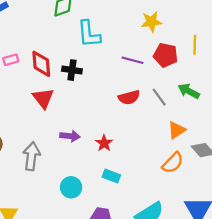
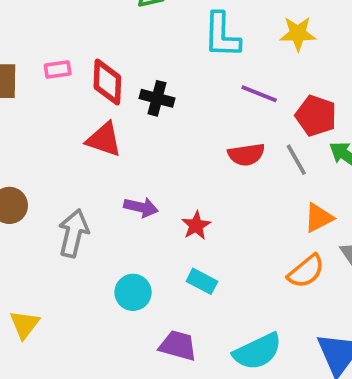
cyan L-shape: (89, 34) -> (222, 35), moved
red pentagon: (166, 55) -> (316, 116), moved
red triangle: (43, 98) -> (104, 139), turned -40

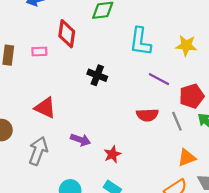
red diamond: (107, 82) -> (67, 34), moved
red pentagon: (316, 116) -> (192, 96), turned 30
red triangle: (104, 139) -> (45, 108), moved

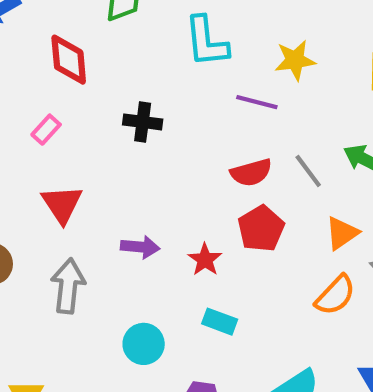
yellow star: (186, 46) -> (295, 60), moved
pink rectangle: (39, 51) -> (46, 130), moved, turned -32
red pentagon: (192, 96) -> (261, 229), moved
red triangle: (45, 108) -> (62, 204), turned 45

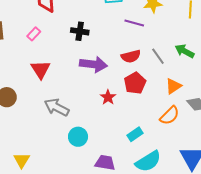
purple arrow: (140, 247) -> (93, 64), moved, size x1.5
gray arrow: (68, 286) -> (57, 107), moved, turned -70
cyan rectangle: (220, 322) -> (135, 134), moved, turned -56

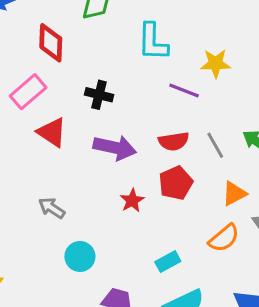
pink rectangle: (34, 34) -> (28, 92), size x1.6
red triangle: (41, 69) -> (52, 132), moved, turned -30
gray arrow: (57, 107) -> (52, 208), size x0.7

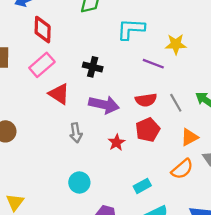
cyan L-shape: (153, 42) -> (131, 29), turned 92
red diamond: (51, 43) -> (43, 30), moved
gray arrow: (52, 208) -> (76, 133), moved, turned -132

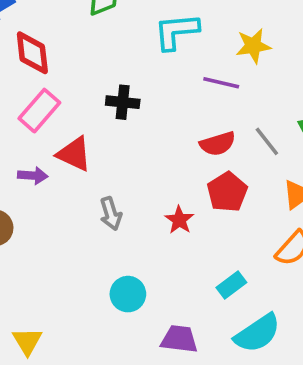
purple arrow: (104, 105) -> (33, 176), moved, size x0.6

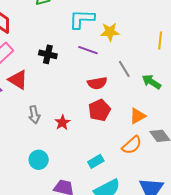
yellow star: (253, 46) -> (110, 32), moved
purple line: (221, 83) -> (88, 50), moved
gray line: (267, 141) -> (124, 69), moved
red star: (179, 220) -> (62, 122), moved

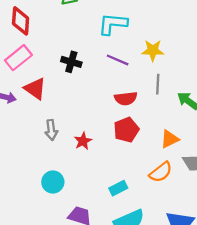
yellow star: (110, 32) -> (153, 50), moved
gray line: (124, 69) -> (158, 84), turned 30

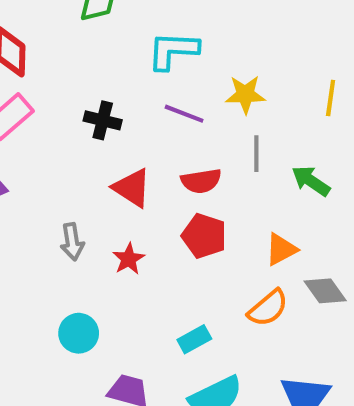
red triangle: (35, 89) -> (132, 188), moved
red pentagon: (126, 130) -> (204, 236), turned -30

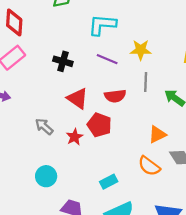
red pentagon: (204, 236) -> (99, 125), moved
gray arrow: (72, 242) -> (44, 127), turned 138
orange semicircle: (268, 308) -> (149, 166), turned 75

